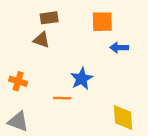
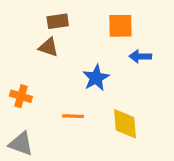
blue star: (82, 79) -> (96, 78), moved
yellow diamond: (123, 118) -> (125, 124), moved

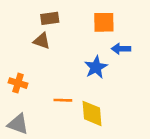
blue star: (96, 78) -> (96, 67), moved
yellow diamond: (125, 124) -> (92, 113), moved

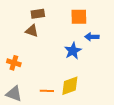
orange line: (63, 100) -> (47, 91), moved
yellow diamond: (92, 113) -> (70, 86), turned 75

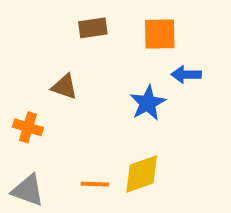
brown rectangle: (38, 14) -> (93, 28), moved
brown triangle: (32, 31) -> (64, 87), moved

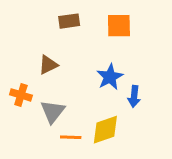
blue arrow: (186, 75) -> (134, 96), moved, turned -85
brown triangle: (64, 87) -> (48, 65), turned -45
gray triangle: (28, 190) -> (53, 112), moved, turned 48

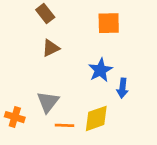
brown rectangle: (69, 21) -> (45, 13), moved, turned 60
brown triangle: (48, 65) -> (51, 48), moved
orange cross: (21, 95) -> (15, 117), moved

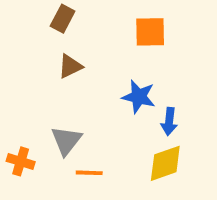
brown rectangle: (45, 13) -> (63, 19), turned 66
blue star: (100, 70) -> (139, 97), turned -30
yellow diamond: (96, 118) -> (165, 163), moved

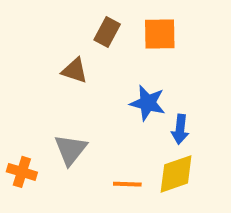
brown rectangle: (63, 19) -> (107, 32), moved
brown triangle: (70, 66) -> (75, 71), turned 44
orange line: (89, 173) -> (127, 184), moved

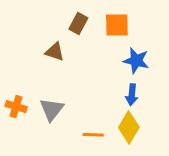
blue star: (148, 103) -> (136, 61), moved
orange cross: (22, 172) -> (16, 107), moved
yellow diamond: (176, 174) -> (129, 127), turned -40

